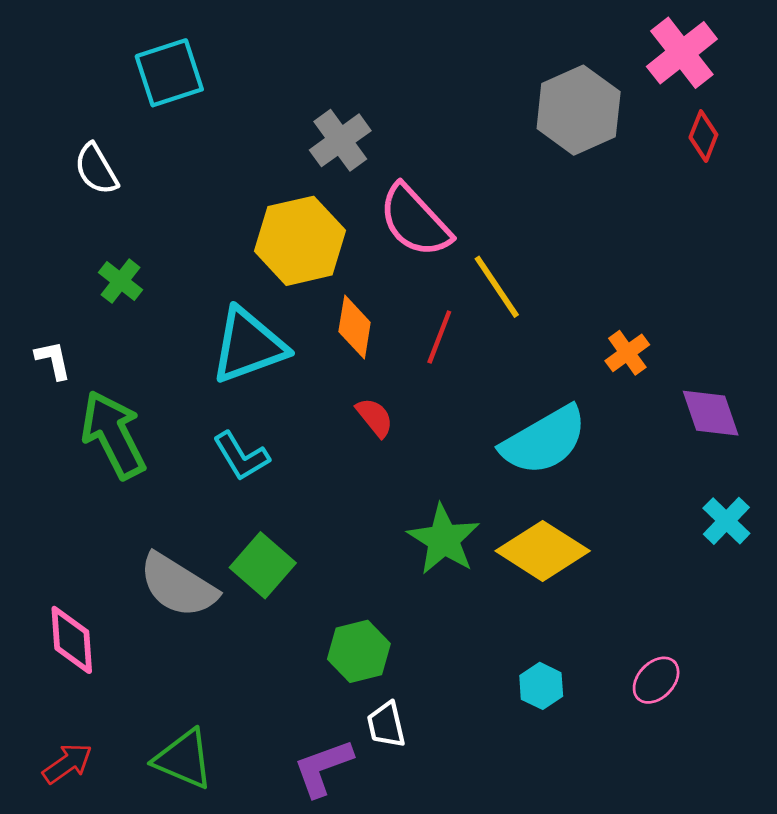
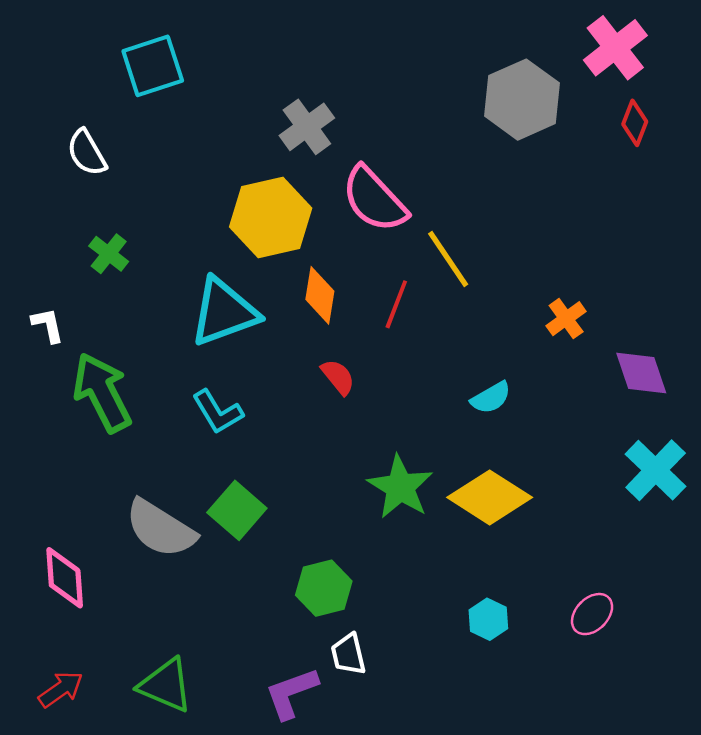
cyan semicircle: (544, 440) -> (491, 398), size x0.5
cyan cross: (726, 521) -> (656, 470), size x1.4

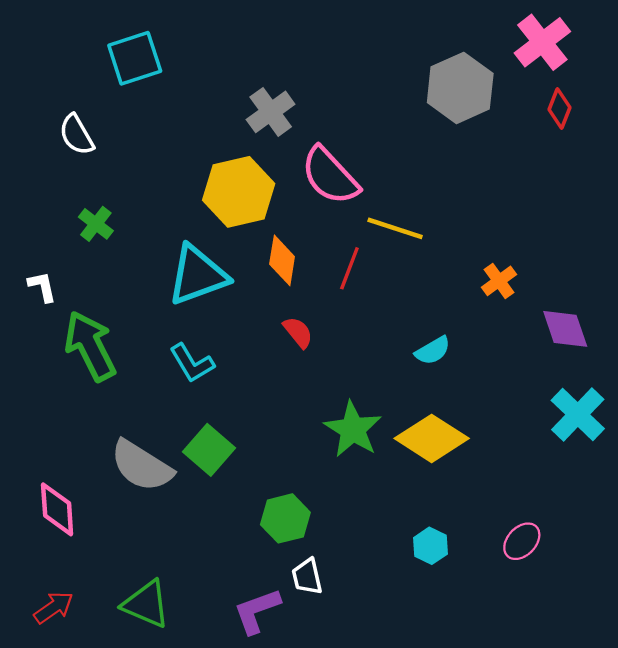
yellow line: (448, 259) -> (395, 228), turned -38

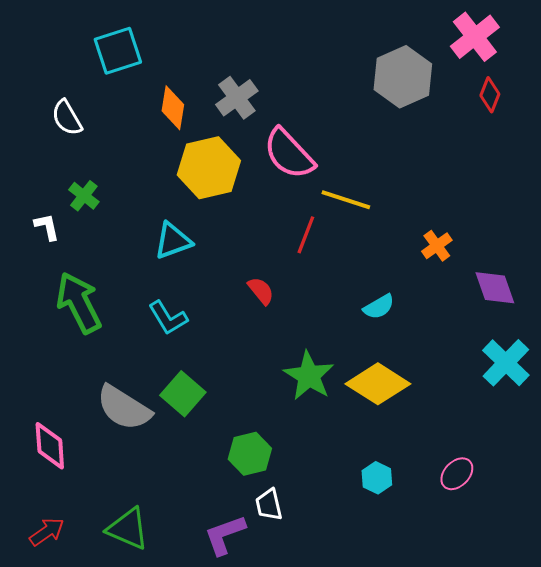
orange diamond: (282, 260) -> (173, 108), moved
cyan triangle: (198, 275) -> (173, 241), size x0.7
white L-shape: (42, 287) -> (47, 227), moved

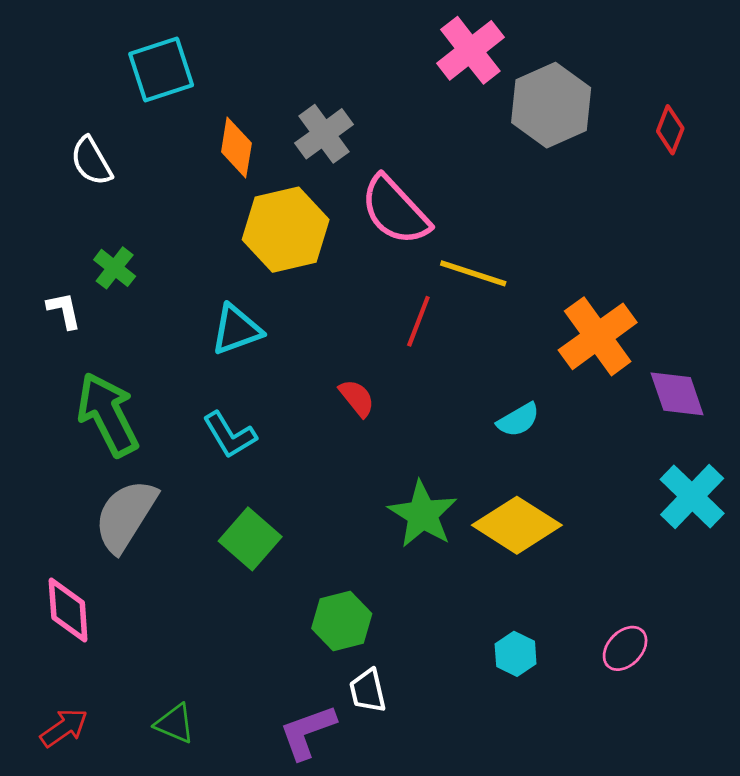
pink cross: (475, 37) -> (470, 50), moved
orange cross: (437, 246) -> (598, 336), size x1.8
gray semicircle: (124, 408) -> (126, 516), moved, turned 90
green triangle: (128, 529) -> (175, 724), size x0.7

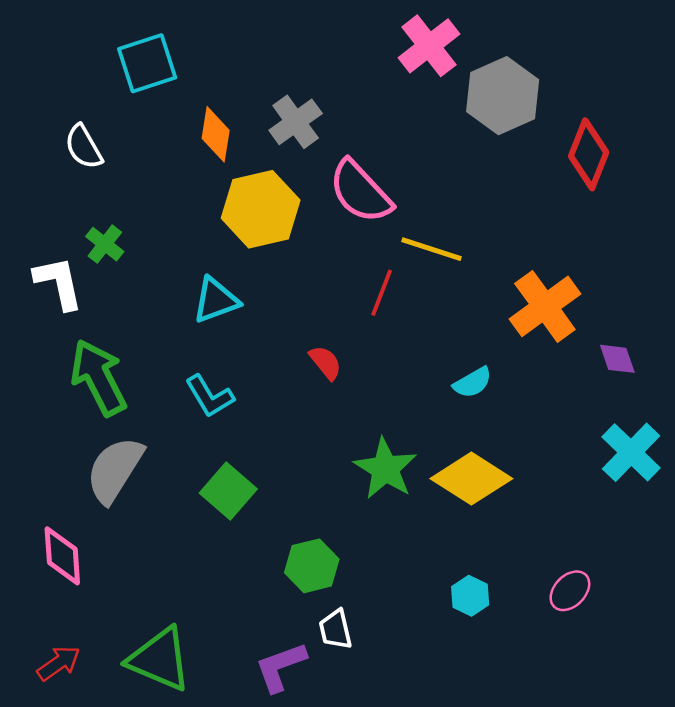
red diamond: (670, 130) -> (589, 154), moved, size x1.6
white L-shape: (64, 310) -> (59, 283), size x1.6
purple diamond: (677, 394) -> (617, 359), size x0.7
green triangle: (175, 724) -> (160, 659), size x1.8

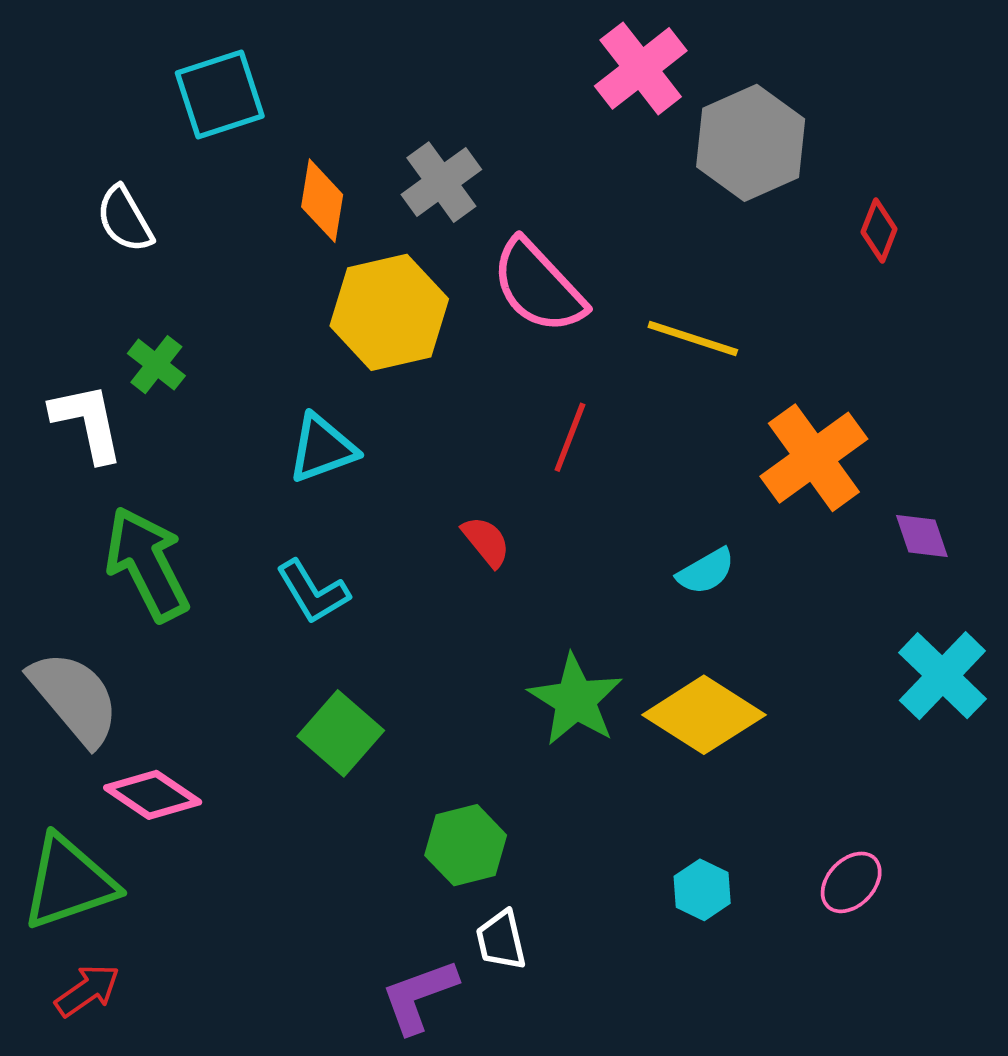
red diamond: (589, 154) -> (879, 230), size x0.6
yellow line: (431, 249) -> (693, 338), moved
gray semicircle: (115, 470) -> (74, 698), moved, turned 108
pink diamond: (62, 556) -> (153, 795), moved, turned -52
green triangle: (160, 659) -> (69, 882), moved, turned -42

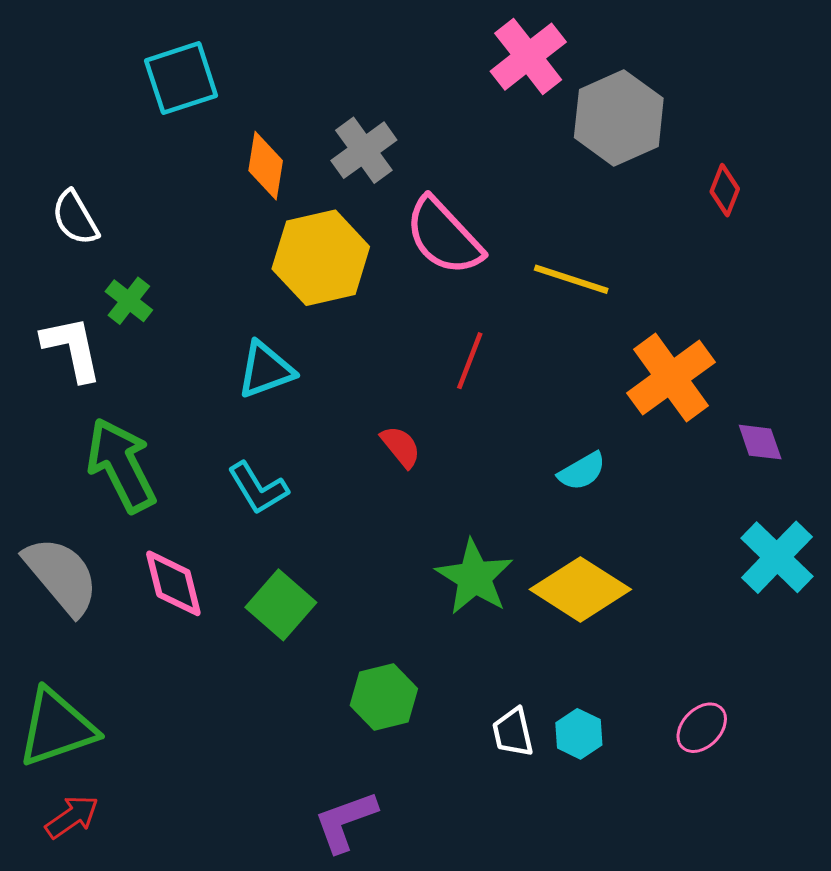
white semicircle: (125, 219) -> (75, 218), moved
pink diamond: (153, 795) -> (173, 583), moved, turned 42
white trapezoid: (501, 940) -> (513, 732), moved

